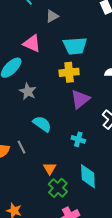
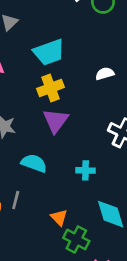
purple triangle: (80, 99) -> (56, 121), moved
gray line: (21, 147) -> (16, 200), turned 56

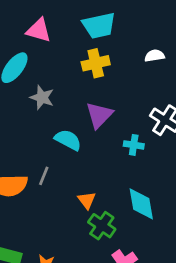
purple triangle: (56, 121) -> (99, 115), moved
cyan cross: (85, 170) -> (134, 145), moved

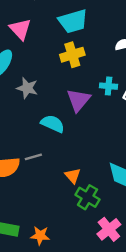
pink triangle: (39, 30) -> (20, 29), turned 35
cyan cross: (134, 145) -> (109, 86), moved
gray line: (44, 176) -> (33, 157), turned 56

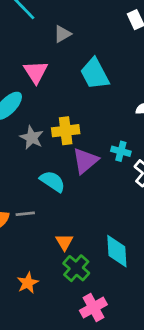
cyan trapezoid: (73, 21) -> (95, 74), turned 68
yellow cross: (72, 55) -> (66, 131), moved
orange star: (40, 236) -> (28, 283), moved, turned 30

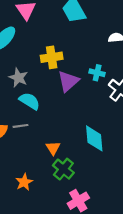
gray star: (32, 138) -> (18, 78), moved
cyan semicircle: (53, 181) -> (30, 101), moved
cyan diamond: (117, 251) -> (94, 138), moved

